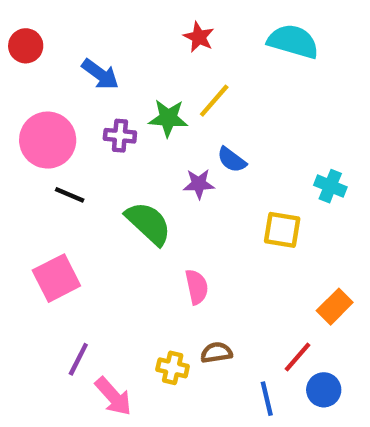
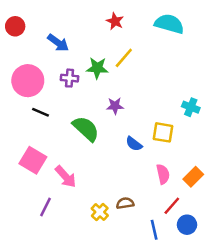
blue semicircle: (232, 160) -> (134, 144), moved
pink square: (56, 278) -> (33, 160), turned -32
pink semicircle: (197, 287) -> (163, 174), moved
yellow cross: (173, 368) -> (100, 212), turned 30
pink arrow: (113, 396) -> (66, 177), moved

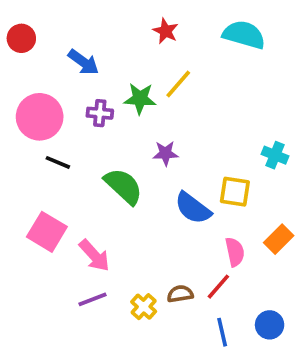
blue semicircle: (134, 144) -> (193, 208), size x1.5
orange rectangle: (193, 177) -> (279, 239), moved
red line: (172, 206) -> (218, 287), moved
purple line: (45, 207) -> (93, 299), moved, turned 42

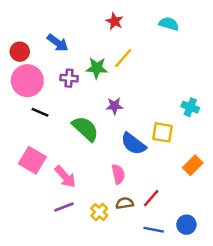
cyan semicircle: (244, 35) -> (169, 24), size x0.7
red circle: (21, 38) -> (20, 52), moved
pink semicircle: (235, 252) -> (118, 174), moved
blue line: (222, 332) -> (154, 230), turned -66

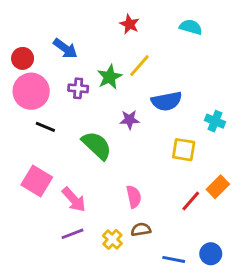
green star: (97, 68) -> (110, 77), turned -30
blue semicircle: (133, 144) -> (167, 101), moved, turned -48
red line: (151, 198) -> (191, 201), moved

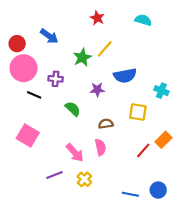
purple cross: (78, 88) -> (56, 79), moved
green semicircle: (97, 145) -> (73, 109), size x0.7
pink arrow: (74, 200) -> (75, 153), moved
brown semicircle: (141, 229) -> (106, 124), moved

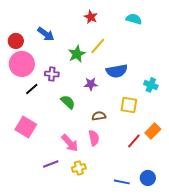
black line: (34, 95) -> (32, 89), turned -64
yellow cross: (84, 179) -> (79, 168), turned 32

